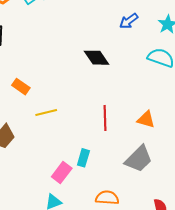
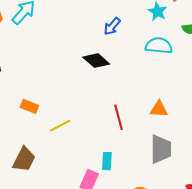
blue arrow: (129, 21) -> (112, 26), moved
gray trapezoid: (139, 159) -> (161, 149), turned -32

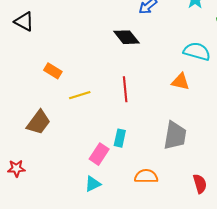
cyan semicircle: (159, 46) -> (197, 51), moved
orange triangle: (159, 109) -> (180, 82), moved
red line: (118, 117) -> (125, 89), moved

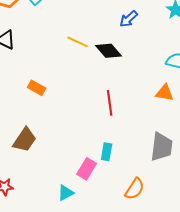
yellow line: (80, 95) -> (78, 42), moved, turned 45
orange semicircle: (146, 176) -> (135, 189), turned 125
cyan triangle: (93, 184) -> (66, 193), moved

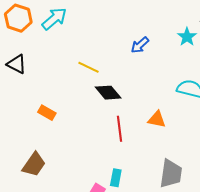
black diamond: (109, 51) -> (108, 93), moved
orange triangle: (165, 93) -> (157, 119), moved

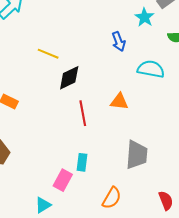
blue arrow: (140, 45) -> (119, 42), moved, turned -66
black diamond: (108, 93) -> (69, 78), turned -72

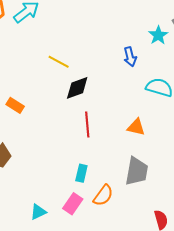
orange triangle: (119, 102) -> (136, 127), moved
pink rectangle: (63, 180) -> (73, 204), moved
orange semicircle: (112, 198) -> (103, 195), moved

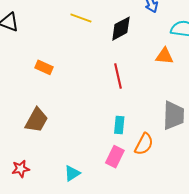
black diamond: (77, 88) -> (121, 29), moved
orange triangle: (136, 127) -> (164, 56), moved
cyan triangle: (38, 212) -> (72, 173), moved

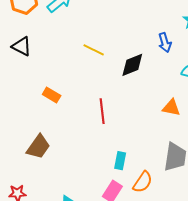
orange triangle: (164, 56) -> (171, 108), moved
red line: (118, 76) -> (102, 111), moved

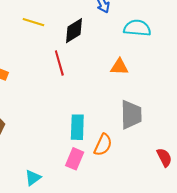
red line: (102, 111) -> (59, 63), moved
cyan rectangle: (120, 161) -> (77, 127), size x1.4

